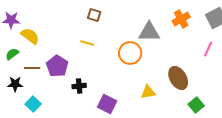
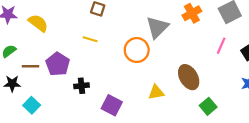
gray triangle: (149, 32) -> (157, 27), turned -45
yellow semicircle: (30, 36) -> (38, 23), moved

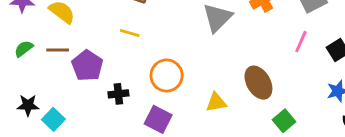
orange circle: (137, 50) -> (167, 76), moved
brown line: (31, 66) -> (58, 50), moved
black star: (12, 84) -> (28, 105), moved

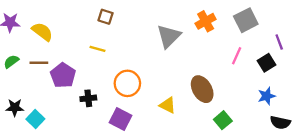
yellow triangle: (216, 102) -> (168, 105), turned 36

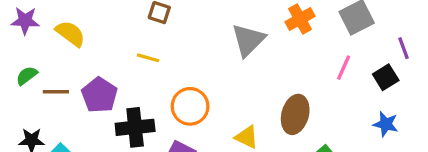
brown line: (39, 63) -> (56, 92), moved
brown ellipse: (202, 89) -> (295, 114), turned 45
blue star: (267, 96) -> (386, 124), turned 30
black cross: (88, 98) -> (135, 127), size x1.6

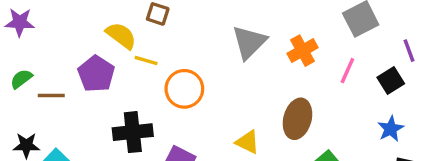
orange cross: (300, 19) -> (302, 51), moved
yellow semicircle: (70, 34) -> (121, 36), moved
purple pentagon: (99, 95) -> (96, 74), moved
orange circle: (190, 106) -> (184, 89), moved
blue star: (386, 124) -> (391, 129), turned 30

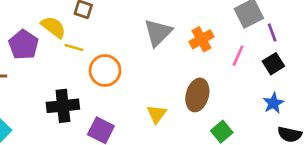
purple line: (409, 51) -> (272, 33), moved
purple pentagon: (96, 74) -> (24, 45), moved
yellow triangle: (248, 142) -> (157, 114), turned 40

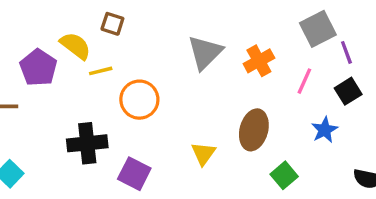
yellow line: (74, 47) -> (101, 71), turned -30
blue star: (273, 103) -> (325, 130), moved

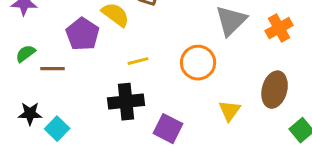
yellow line: (101, 71) -> (138, 61), moved
orange circle: (139, 100) -> (198, 63), moved

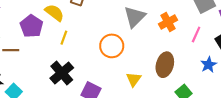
yellow line: (138, 61) -> (64, 38), moved, turned -56
black cross: (126, 102) -> (62, 73), turned -35

